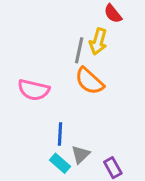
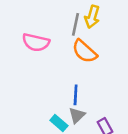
pink semicircle: (34, 90) -> (36, 42), moved
blue line: (60, 134) -> (76, 95), moved

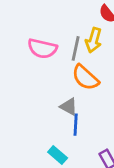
pink semicircle: (36, 42) -> (42, 48), moved
gray triangle: (77, 115) -> (69, 107), moved, turned -48

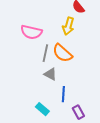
gray line: (76, 48) -> (45, 53), moved
blue line: (76, 125) -> (63, 94), moved

